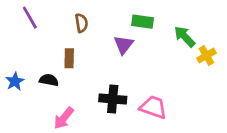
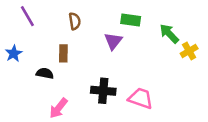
blue star: (15, 81) -> (14, 53), moved

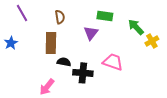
brown rectangle: (63, 53) -> (51, 43), size x1.5
black semicircle: (45, 73) -> (64, 62), moved
pink trapezoid: (141, 98) -> (113, 62), moved

